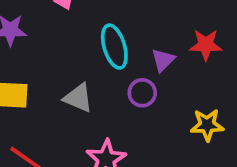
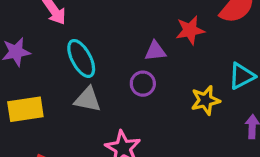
cyan ellipse: (114, 47) -> (81, 58), moved
purple triangle: (163, 60) -> (155, 51), turned 50

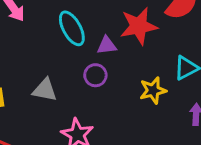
red star: (190, 30) -> (139, 26), size x1.4
cyan ellipse: (81, 58) -> (72, 28), moved

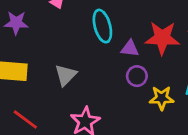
purple circle: (95, 75) -> (137, 76), moved
gray triangle: (45, 90) -> (66, 75), turned 50

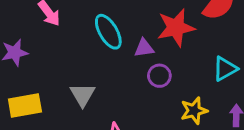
yellow star: (162, 98) -> (194, 111), moved

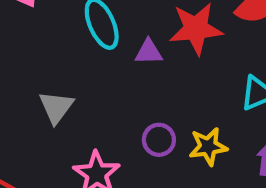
purple circle: (159, 76) -> (159, 140), moved

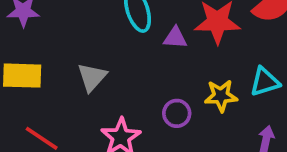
yellow star: (208, 146) -> (221, 96), moved

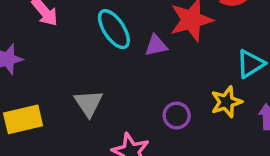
yellow star: (221, 96) -> (226, 102), moved

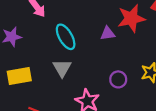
cyan ellipse: (114, 29) -> (66, 37), moved

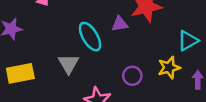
cyan ellipse: (66, 37) -> (90, 37), moved

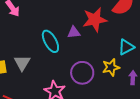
gray triangle: (69, 64) -> (22, 63), moved
purple circle: (132, 76) -> (82, 73), size x1.5

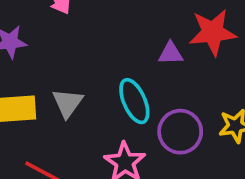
cyan ellipse: (50, 41) -> (134, 101), moved

